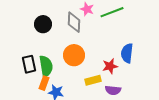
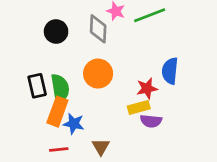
yellow rectangle: (93, 80) -> (139, 107), moved
orange rectangle: (44, 83) -> (57, 112), size x1.5

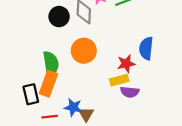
black circle: (56, 31) -> (59, 17), moved
black rectangle: (37, 86) -> (31, 94), moved
blue star: (74, 124) -> (73, 107), moved

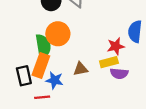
orange circle: (84, 51) -> (58, 34), moved
blue star: (73, 107) -> (54, 80), moved
brown triangle: (86, 114) -> (81, 69), moved, turned 49

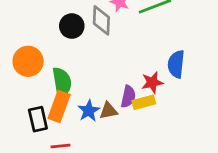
orange circle: (58, 34) -> (28, 61), moved
purple semicircle: (119, 73) -> (128, 97), moved, turned -84
blue star: (54, 80) -> (89, 111), moved, turned 30

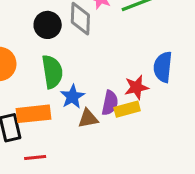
green semicircle: (62, 82) -> (52, 72), moved
orange rectangle: (59, 106) -> (34, 114), turned 64
blue star: (89, 111) -> (72, 97), moved

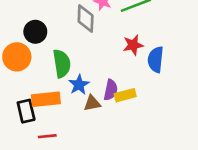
black circle: (48, 25) -> (35, 32), moved
red star: (136, 87) -> (133, 45), moved

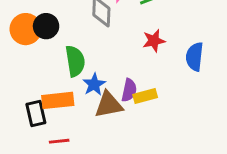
orange circle: (17, 57) -> (26, 29), moved
blue semicircle: (156, 60) -> (195, 57), moved
brown triangle: (92, 103) -> (109, 105), size x1.5

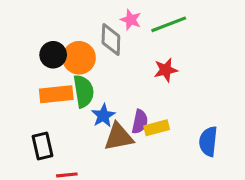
orange circle: (26, 29) -> (79, 58), moved
blue semicircle: (195, 57) -> (208, 141), moved
orange rectangle: (58, 100) -> (56, 94), moved

